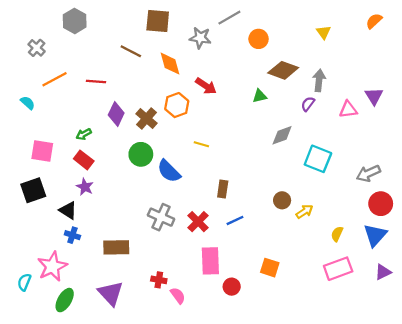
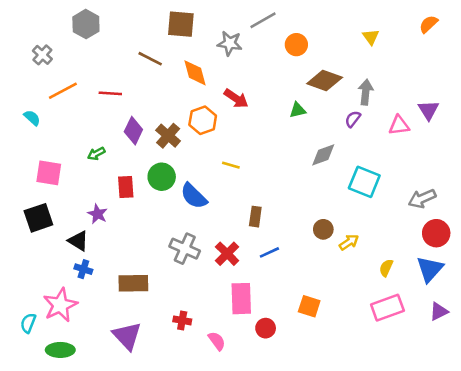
red rectangle: (84, 160) -> (126, 187), moved, turned 48
pink semicircle: (178, 296) -> (217, 341), moved
green ellipse: (65, 300) -> (60, 350), moved, turned 60

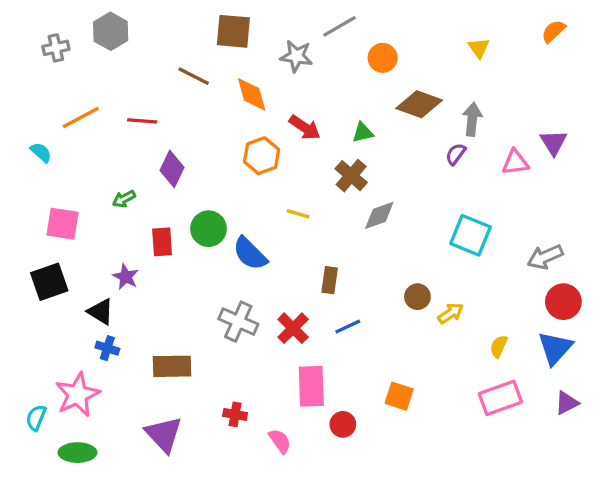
gray cross: (42, 55) -> (56, 48), moved, turned 36
green triangle: (298, 110) -> (363, 132), moved
brown cross: (168, 136) -> (351, 176), moved
gray diamond: (323, 155) -> (379, 215), moved

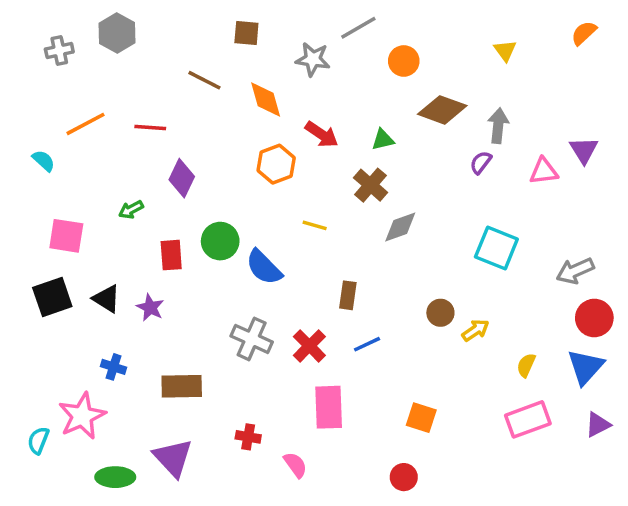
brown square: (233, 31) -> (246, 33), size x0.7
purple star: (126, 277) -> (150, 307), moved
black triangle: (101, 312) -> (107, 299), moved
red circle: (343, 424) -> (404, 477), moved
green ellipse: (77, 453) -> (115, 477), moved

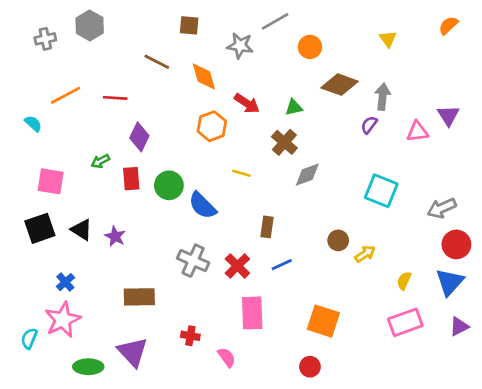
red rectangle: (171, 255) -> (131, 179), moved
blue cross: (114, 367) -> (65, 282), moved, turned 30
orange square: (421, 418) -> (323, 321), size x1.4

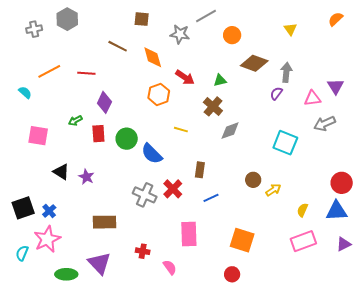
gray arrow: (442, 208) -> (325, 124), moved
black square: (40, 228) -> (23, 208), moved
red cross: (237, 266) -> (173, 189), moved
blue triangle: (450, 282) -> (337, 211), turned 45

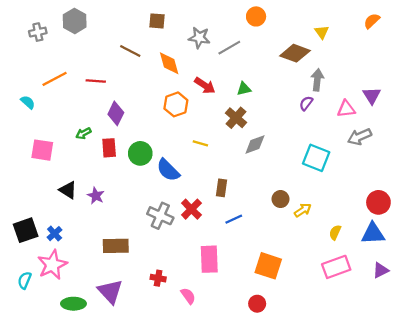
gray line: (206, 16) -> (229, 48), moved
orange circle: (232, 35) -> (256, 16), moved
brown diamond: (254, 63) -> (295, 53), moved

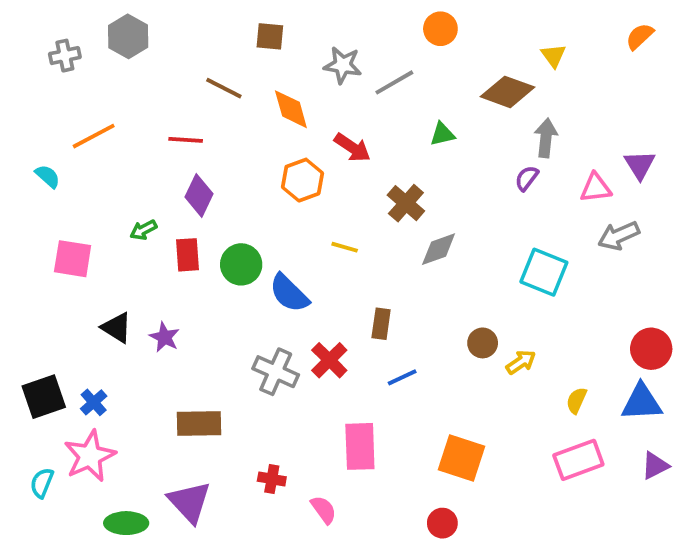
red line: (96, 81) -> (186, 140), moved
green triangle: (244, 89) -> (442, 134), moved

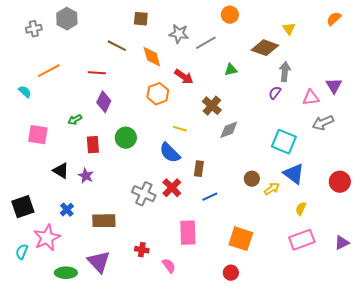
red rectangle: (188, 255) -> (93, 145), moved
blue semicircle: (289, 293) -> (170, 153), moved
blue cross: (94, 402) -> (67, 210), moved
blue triangle: (642, 402) -> (294, 174), moved, turned 40

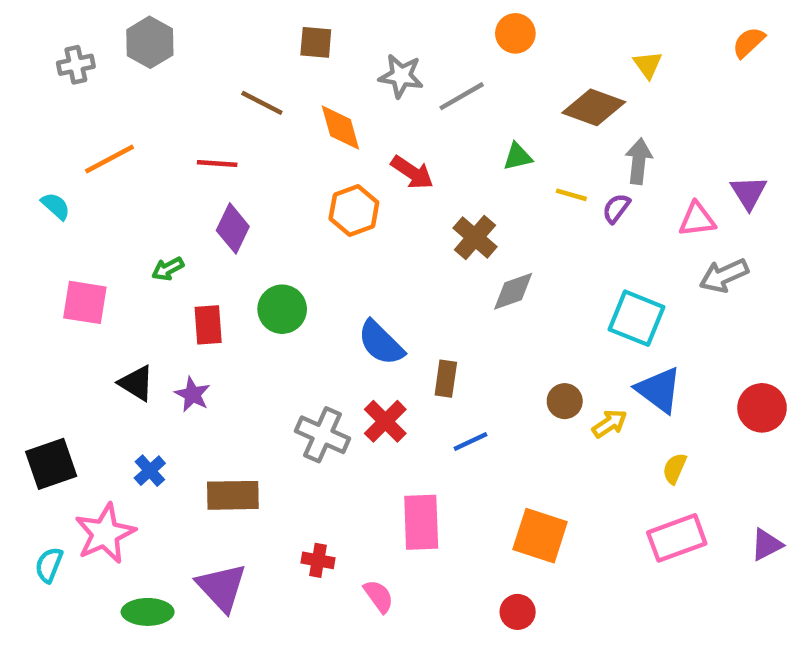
yellow line: (180, 129) -> (571, 195), moved

